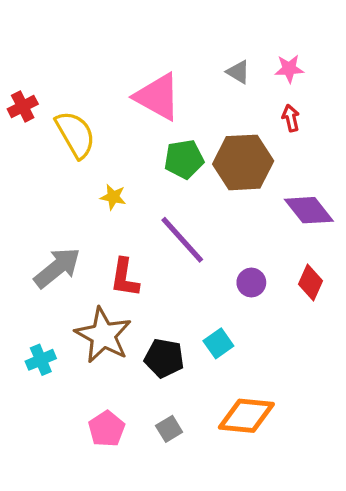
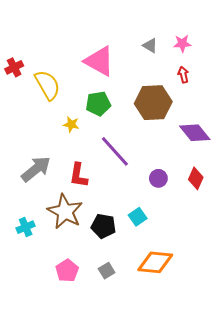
green pentagon: (184, 159) -> (98, 104), moved

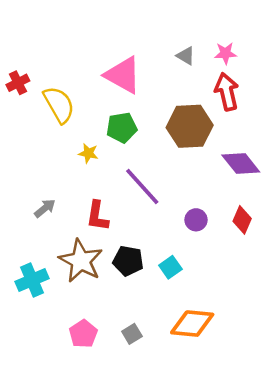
red arrow: (183, 75) -> (227, 92), size x1.8
gray arrow: (36, 169) -> (45, 208), size x0.6
black pentagon: (103, 226) -> (128, 261), moved
cyan cross: (26, 227) -> (32, 280), size x1.4

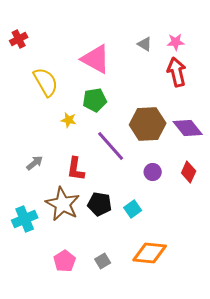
red cross: (18, 83) -> (19, 39), moved
brown hexagon: (190, 126) -> (148, 124), moved

